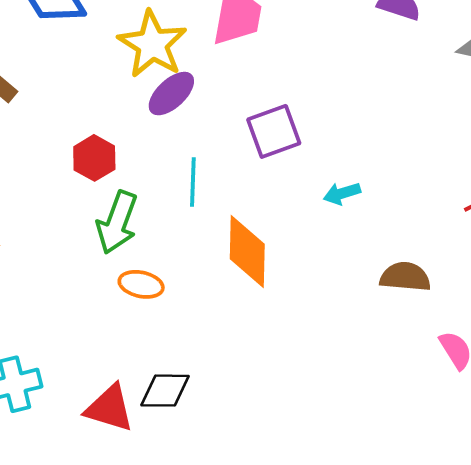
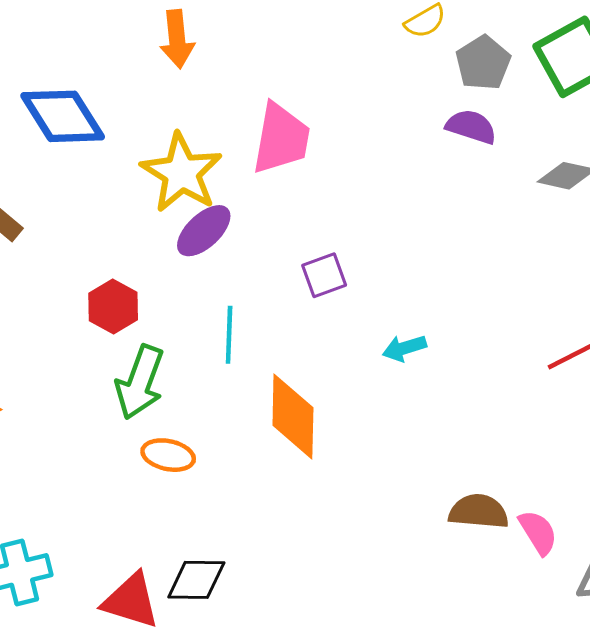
purple square: (274, 131) -> (324, 275), size x0.7
brown semicircle: (405, 277) -> (479, 512), moved

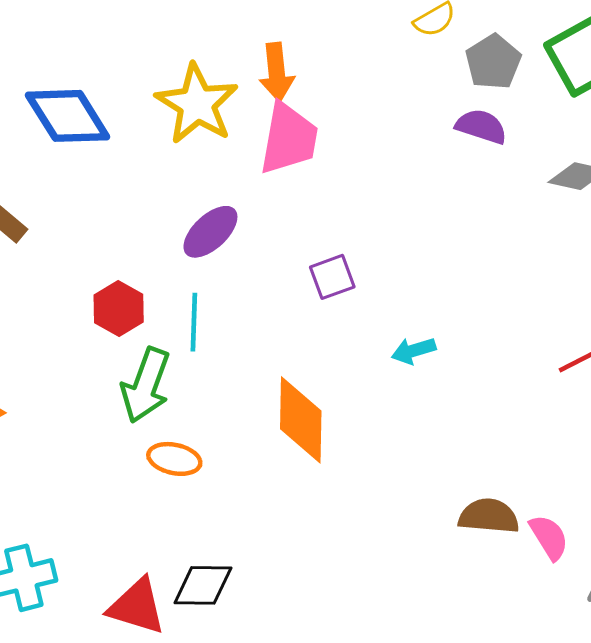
orange arrow: (177, 39) -> (277, 72), moved
yellow star: (181, 173) -> (197, 104), moved
cyan line: (229, 335) -> (194, 322), moved

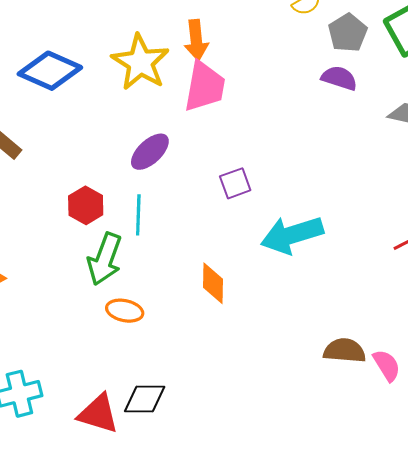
blue diamond: (68, 116) -> (50, 71), turned -34
cyan arrow: (414, 351) -> (292, 235), size x2.0
orange diamond: (301, 420) -> (213, 283), size x0.7

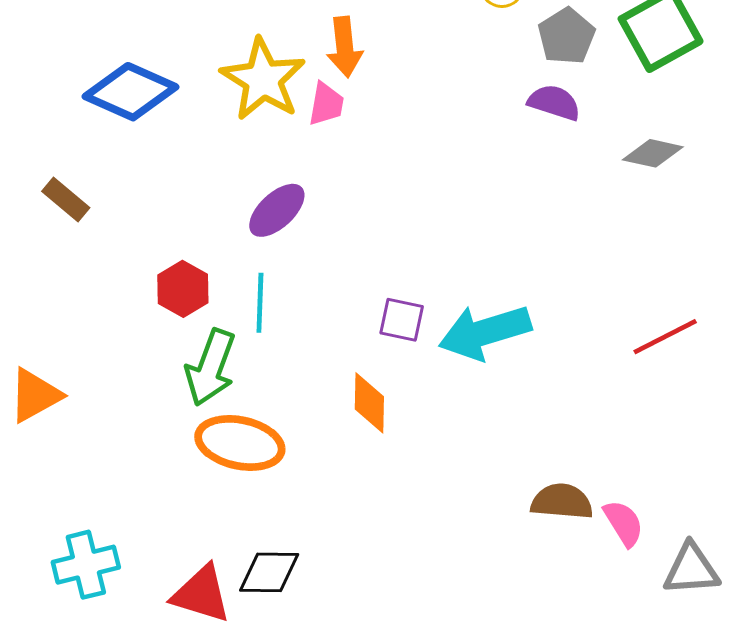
pink trapezoid: (205, 86) -> (326, 104), moved, size x0.6
purple square: (235, 183) -> (402, 320), moved, turned 32
orange ellipse: (125, 311) -> (240, 443), size x1.6

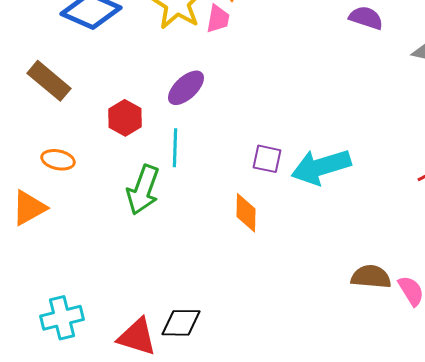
brown rectangle: (66, 200) -> (49, 81), size x1.4
red hexagon: (183, 289) -> (125, 118), moved
orange ellipse: (240, 443) -> (58, 160), moved, size x0.6

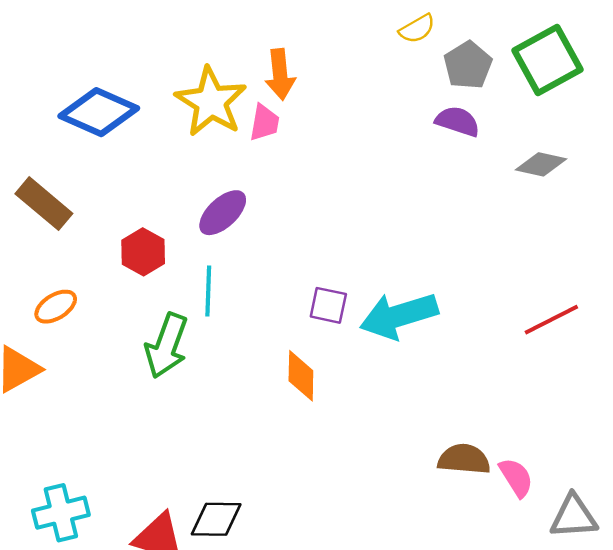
orange ellipse: (58, 160) -> (56, 307), turned -44

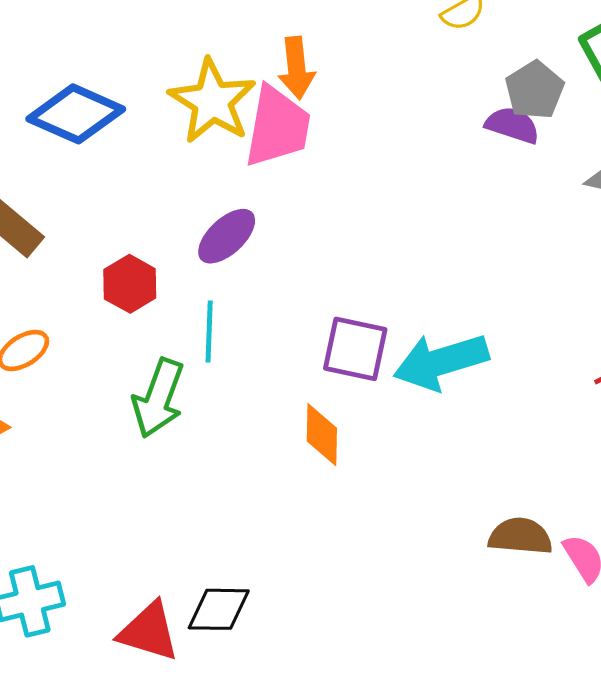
gray pentagon: (468, 65) -> (535, 90), moved
pink trapezoid: (264, 123) -> (277, 127), size x1.8
purple square: (328, 305) -> (355, 349), size x1.4

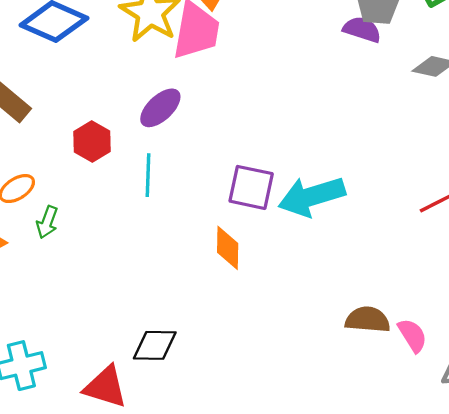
green arrow: (158, 398) -> (47, 222), moved, size x0.6
black diamond: (219, 609) -> (155, 345), moved

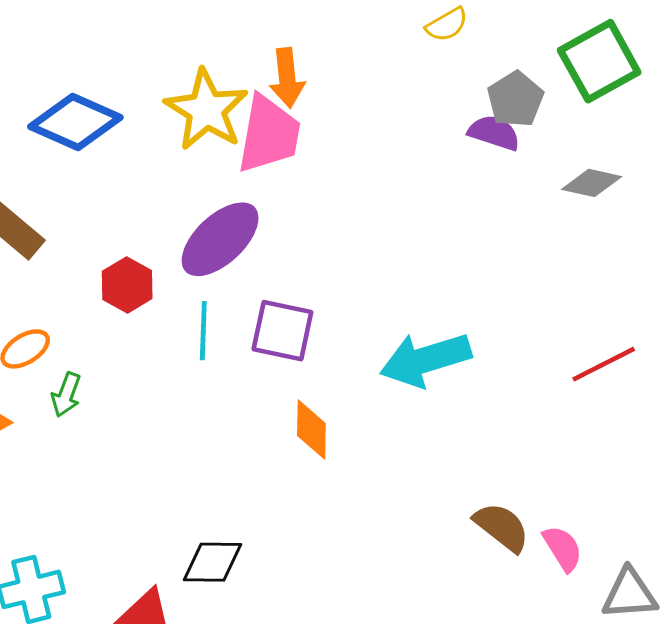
purple ellipse: (160, 108) -> (220, 239), size x1.4
purple square: (251, 187) -> (282, 331), moved
brown semicircle: (368, 320) -> (502, 527), turned 33

